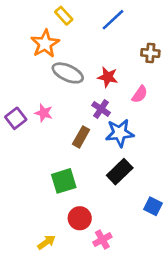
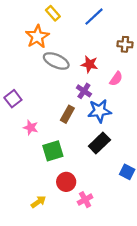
pink star: (44, 113) -> (31, 128), moved

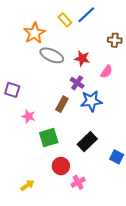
yellow rectangle: (53, 13) -> (65, 20), moved
purple square: (13, 99) -> (12, 90), turned -35
black rectangle: (99, 143) -> (87, 142), moved
yellow arrow: (38, 202) -> (27, 185), moved

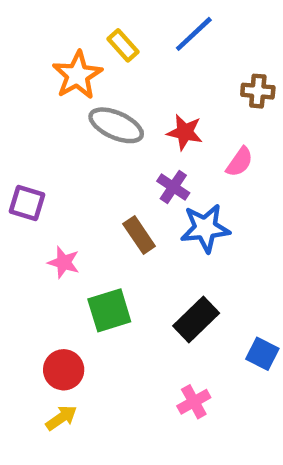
yellow rectangle: (65, 20) -> (123, 45), moved
brown rectangle: (62, 104) -> (139, 235), turned -63
red circle: (61, 166) -> (64, 370), moved
pink cross: (78, 182) -> (194, 402), moved

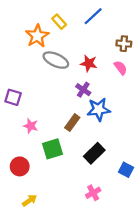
pink semicircle: (240, 162) -> (121, 68), moved, turned -72
brown rectangle: (139, 235) -> (72, 123), moved, turned 70
red circle: (64, 370) -> (20, 166), moved

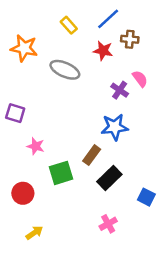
orange star: (37, 36) -> (24, 48), moved, turned -30
brown cross: (124, 44) -> (130, 39), moved
red star: (89, 63) -> (103, 51), moved
purple cross: (83, 90) -> (120, 90), moved
brown rectangle: (72, 123) -> (92, 155), moved

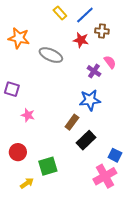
yellow rectangle: (69, 25) -> (60, 13), moved
green square: (61, 173) -> (48, 166), moved
pink cross: (108, 224) -> (105, 176), moved, size x1.6

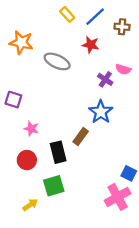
brown cross: (102, 31) -> (122, 27), moved
pink semicircle: (110, 62) -> (123, 69), turned 144
blue star: (90, 100) -> (101, 112), turned -30
black rectangle: (86, 140) -> (58, 152), moved, turned -60
red circle: (18, 152) -> (27, 160), moved

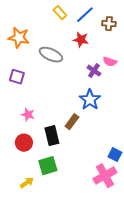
purple square: (13, 100) -> (17, 77), moved

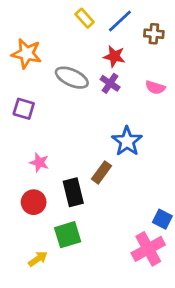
purple cross: (94, 71) -> (110, 83), moved

